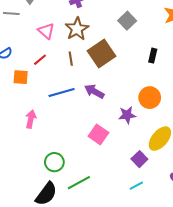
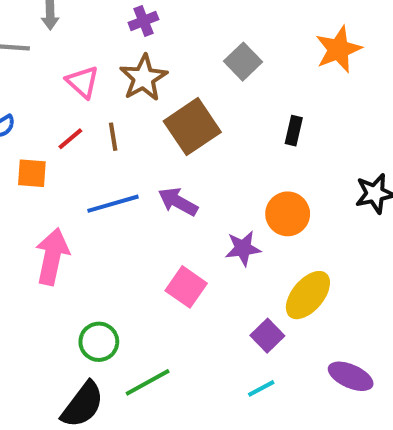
brown line: (71, 59) -> (113, 137), moved
pink arrow: (31, 119) -> (52, 256), size x1.5

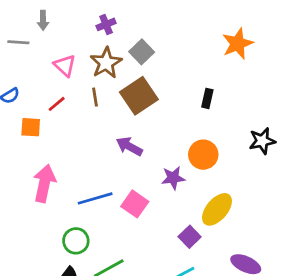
gray square: (243, 62) -> (142, 52), moved
brown line: (113, 137) -> (95, 97), moved
blue line: (113, 204) -> (95, 198), moved

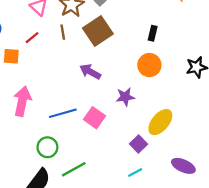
orange circle: (203, 155) -> (149, 65), moved

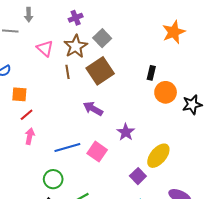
red line: (32, 38) -> (27, 115), moved
orange circle: (149, 65) -> (166, 92), moved
purple star: (125, 97) -> (126, 132), turned -30
pink arrow: (22, 101) -> (30, 136), size x0.6

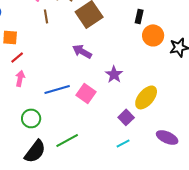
brown line: (67, 72) -> (46, 16), moved
green circle: (53, 179) -> (31, 118), moved

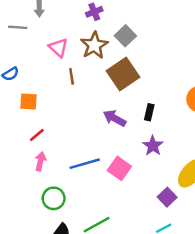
black rectangle: (139, 16) -> (149, 112), moved
red line: (17, 57) -> (37, 135), moved
pink arrow: (20, 78) -> (40, 161), moved

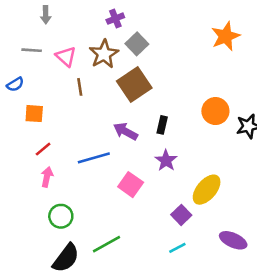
purple cross: (94, 12) -> (115, 19), moved
gray line: (18, 27) -> (32, 50), moved
blue line: (85, 164) -> (94, 158), moved

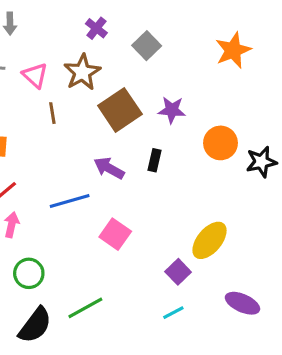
purple cross: (115, 19) -> (96, 28), turned -30
gray square: (137, 44) -> (147, 46), moved
purple star: (166, 160) -> (172, 110), moved, turned -30

